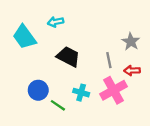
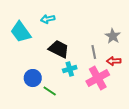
cyan cross: (81, 93) -> (70, 69), moved, turned -32

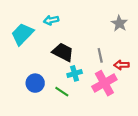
cyan trapezoid: (21, 32) -> (22, 34), turned 80
gray star: (113, 36) -> (119, 23), moved
green line: (50, 91) -> (62, 92), moved

